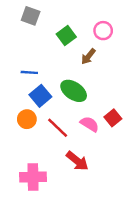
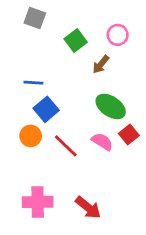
green ellipse: (74, 91) -> (111, 106), moved
red arrow: (77, 161) -> (88, 208), moved

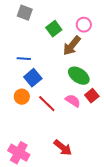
brown arrow: (101, 64) -> (72, 46), size x1.5
pink cross: (38, 202) -> (19, 153), moved, turned 30

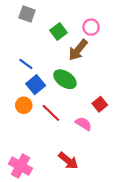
blue line: (24, 59) -> (26, 64), turned 32
green ellipse: (79, 76) -> (65, 79), moved
pink semicircle: (73, 101) -> (83, 124), moved

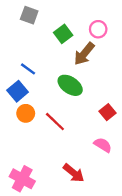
blue square: (36, 85) -> (18, 91), moved
pink semicircle: (83, 124) -> (103, 145), moved

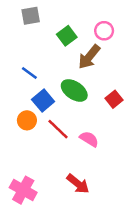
gray square: (29, 15) -> (31, 16), turned -30
blue square: (18, 91) -> (43, 100), moved
red square: (108, 112) -> (114, 99), moved
pink semicircle: (103, 145) -> (89, 139), moved

